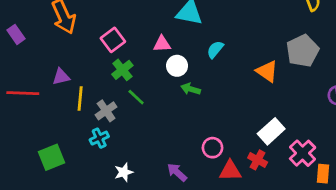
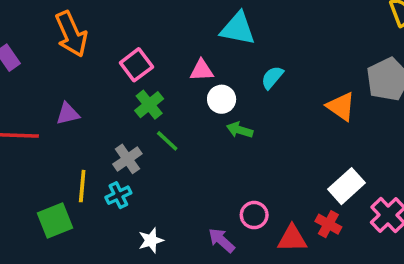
yellow line: (80, 99) -> (82, 186), moved
pink circle: (212, 148) -> (254, 215), moved

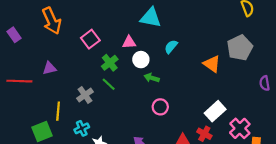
green cross: (149, 105) -> (110, 63), moved
cyan cross: (118, 195) -> (82, 128), moved
pink circle: (254, 215) -> (160, 107), moved

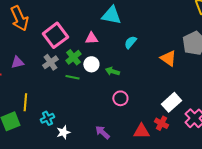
pink square: (90, 39) -> (55, 35), size x1.4
white circle: (141, 60) -> (91, 64), moved
green line: (109, 84) -> (72, 77), turned -32
gray cross: (85, 95) -> (50, 62), moved

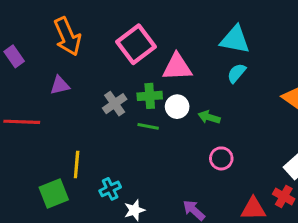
cyan triangle: (111, 15) -> (235, 40), moved
pink square: (55, 35) -> (136, 44), moved
pink triangle: (91, 38) -> (177, 67), size x1.5
green cross: (73, 57) -> (150, 96), turned 35
purple triangle: (17, 62) -> (60, 85), moved

